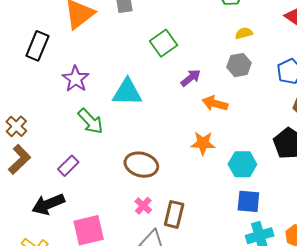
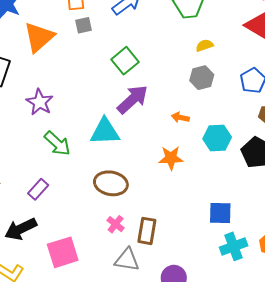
purple arrow: (191, 78) -> (133, 99), moved, size x1.6
cyan triangle: (127, 92) -> (105, 132), moved
orange arrow: (215, 103) -> (180, 117), size x0.7
cyan hexagon: (242, 164) -> (217, 138), moved

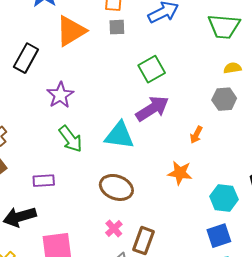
orange arrow: (180, 117) -> (196, 135), turned -84
cyan hexagon: (217, 138) -> (224, 198), moved
purple rectangle: (38, 189) -> (44, 181), turned 35
blue square: (220, 213) -> (219, 236), turned -30

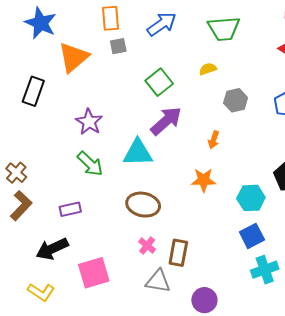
yellow semicircle: (232, 68) -> (208, 69), moved
purple star: (60, 95) -> (89, 122), moved

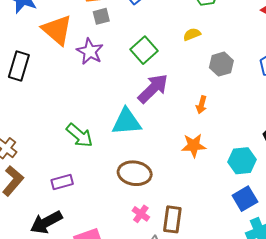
orange triangle: (73, 57) -> (57, 30), turned -36
purple star: (89, 122) -> (90, 51), moved

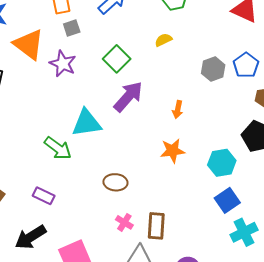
gray hexagon: (221, 64) -> (213, 69), moved
cyan triangle: (127, 122) -> (87, 123), moved
brown ellipse: (135, 173) -> (115, 182), size x0.7
purple rectangle: (62, 182) -> (44, 196), turned 45

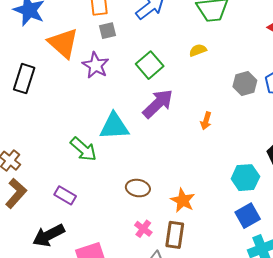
orange star: (173, 151) -> (183, 200), moved, turned 30

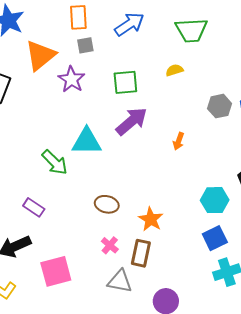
orange triangle: (63, 43) -> (40, 55), turned 36
green square: (150, 65) -> (125, 82), turned 32

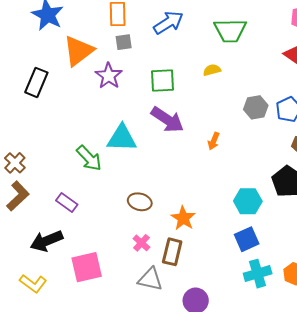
purple arrow: (132, 121) -> (167, 120), turned 72

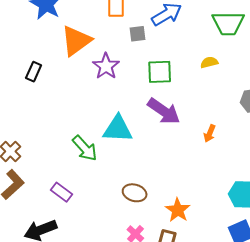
gray square: (124, 42) -> (138, 34), moved
black rectangle: (36, 82) -> (34, 72), size x0.7

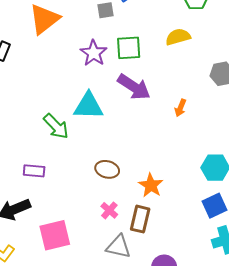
yellow semicircle: (209, 62) -> (178, 37), size x1.4
purple star: (106, 66) -> (94, 53), moved
purple rectangle: (61, 192) -> (34, 171), turned -30

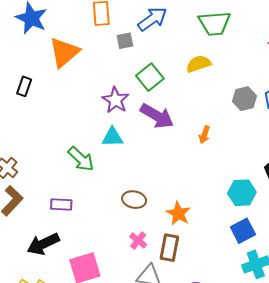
green square: (129, 48) -> (150, 77), turned -32
purple star: (94, 53) -> (115, 100), moved
cyan triangle: (88, 106) -> (112, 137), size x0.7

